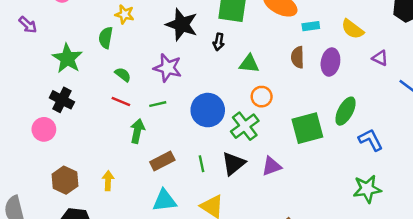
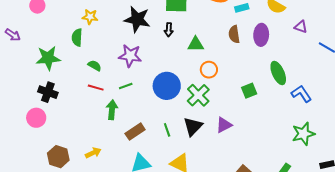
green star: (67, 58) -> (48, 58), turned -30
green ellipse: (346, 111) -> (278, 73), turned -45
green square: (307, 128) -> (249, 91), size x0.6
yellow arrow: (108, 181) -> (93, 153), turned 70

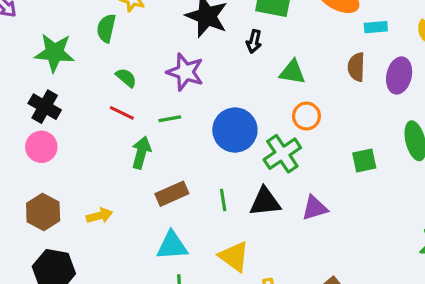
pink circle: (36, 118) -> (41, 147), moved
black triangle: (193, 127) -> (265, 202), turned 30

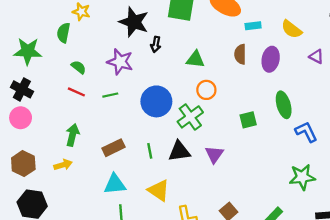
black arrow: (254, 41) -> (156, 44), moved
green arrow: (141, 153) -> (73, 135), moved
purple triangle: (315, 208) -> (214, 154), turned -36

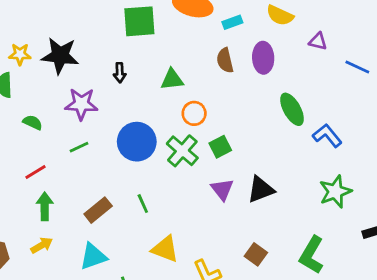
black star: (134, 22) -> (60, 56), moved
red line: (76, 92) -> (35, 172), moved, turned -42
green square: (248, 120) -> (220, 147), moved
black triangle: (179, 151) -> (261, 189), moved
cyan triangle: (115, 184) -> (93, 256), moved

